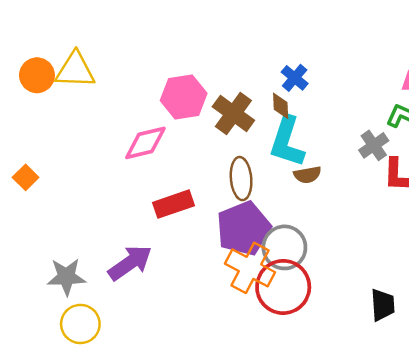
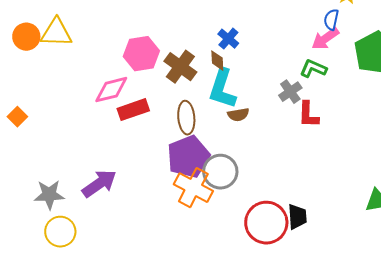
red rectangle: (173, 204) -> (133, 110), moved
red circle: (283, 287) -> (266, 223), moved

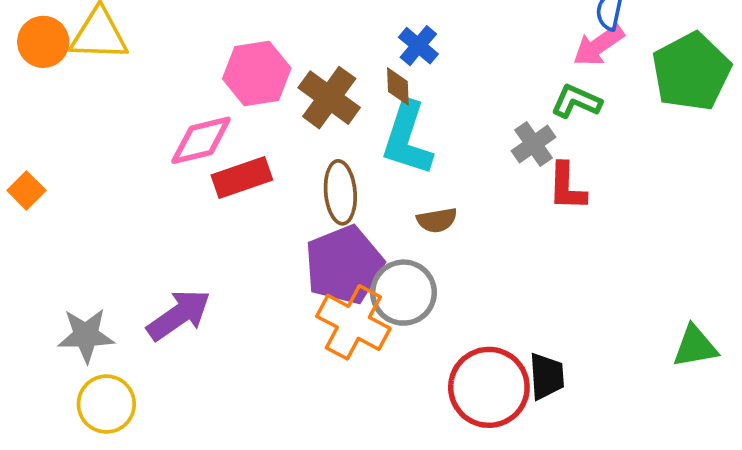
brown semicircle: (238, 115) -> (437, 220), moved

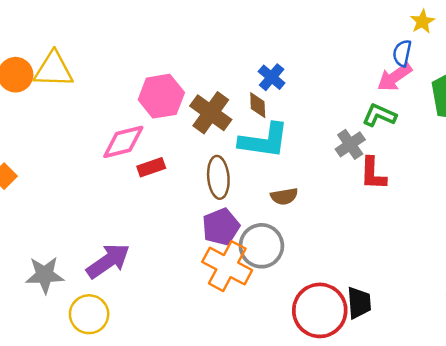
cyan L-shape: (407, 138) -> (264, 141), turned -100
red rectangle: (242, 177) -> (151, 167), size x0.7
purple pentagon: (344, 265) -> (221, 227), size x0.7
yellow circle: (106, 404) -> (89, 314), moved

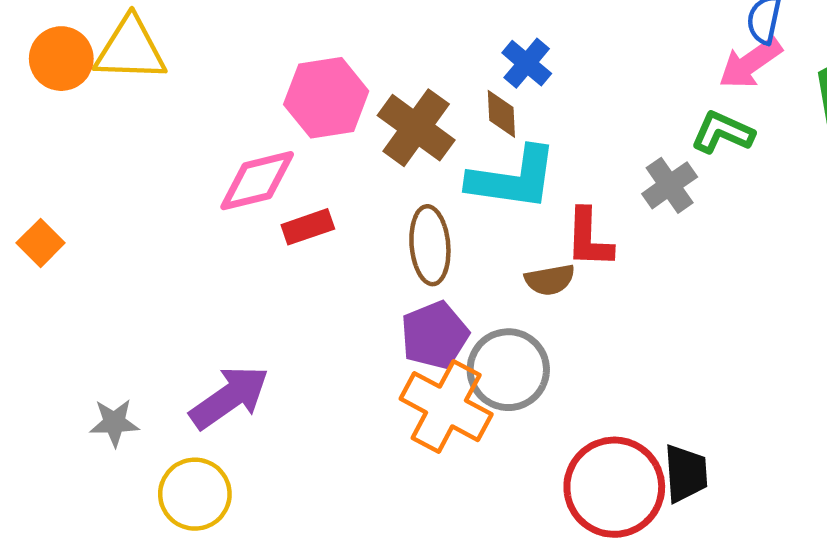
red L-shape: (373, 174) -> (589, 238), moved
gray star: (45, 275) -> (114, 423), size x0.7

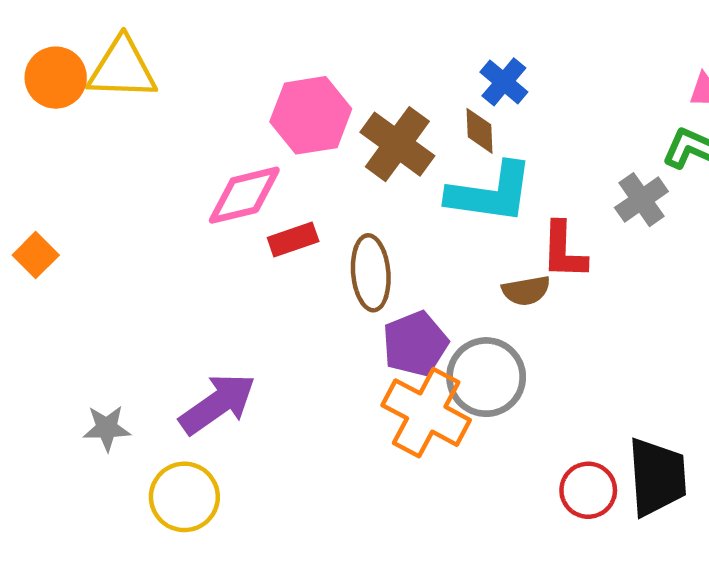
brown ellipse: (430, 245) -> (371, 273), moved
black trapezoid: (686, 473) -> (657, 477), size x1.4
red circle: (614, 487) -> (588, 490), size x0.6

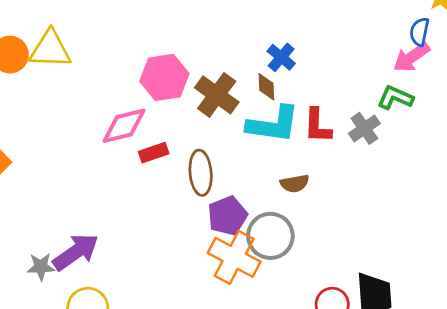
red L-shape: (564, 251) -> (317, 126), moved
purple arrow: (218, 404) -> (76, 252), moved

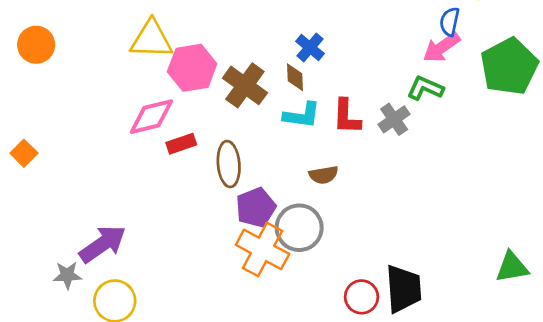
yellow triangle: (50, 49) -> (151, 39), moved
cyan L-shape: (273, 124) -> (302, 115), size x0.7
gray star: (41, 267) -> (67, 275), moved

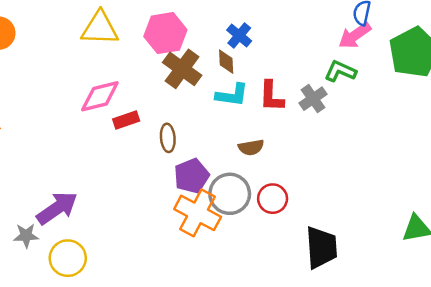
pink hexagon: (192, 68) -> (165, 33), moved
brown ellipse: (229, 164) -> (168, 138), size x0.7
red circle: (361, 297) -> (273, 199), moved

